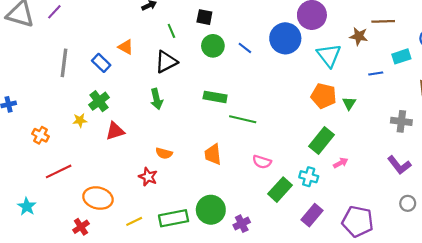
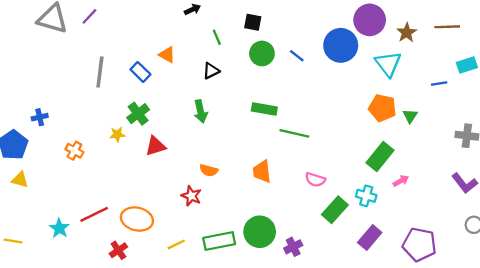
brown star: (359, 36) -> (407, 33), moved, turned 30
black triangle: (166, 62) -> (211, 71), size x0.7
red line: (59, 171) -> (94, 214), moved

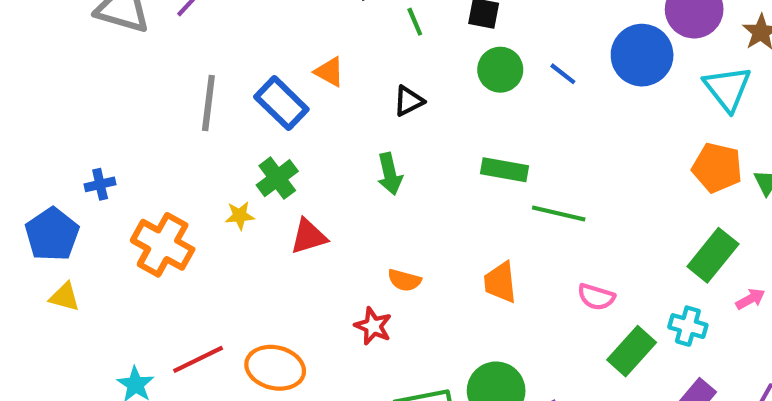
green line: (217, 37) -> (415, 22), moved
blue rectangle: (140, 72) -> (281, 103), size x1.4
orange cross: (74, 151) -> (163, 245), size x1.8

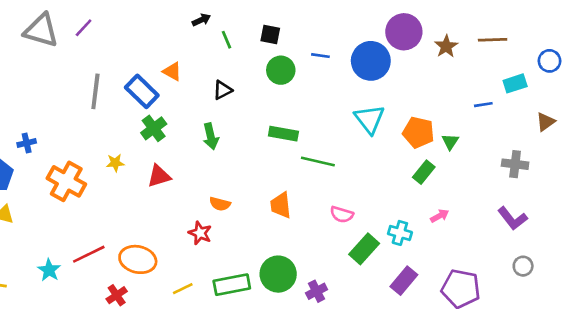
blue line: (563, 74) -> (320, 56), moved, turned -30
cyan triangle: (727, 88) -> (369, 119), moved
green cross: (277, 178) -> (154, 128), moved
green rectangle: (713, 255) -> (424, 172), moved, size x0.7

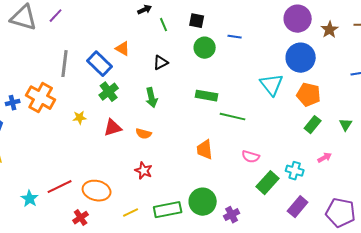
blue circle: (371, 61) -> (301, 58), moved
green triangle: (450, 142) -> (346, 125), moved
orange cross: (66, 181) -> (41, 98), moved
orange semicircle: (220, 204) -> (144, 134), moved

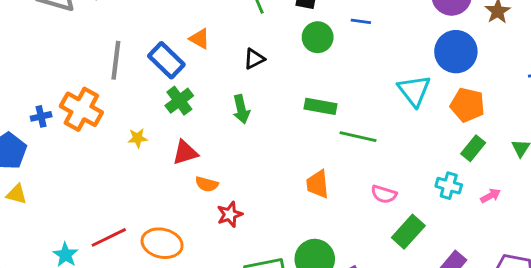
orange semicircle: (144, 134) -> (207, 184), moved
red star: (144, 171) -> (230, 214), turned 30
cyan cross: (295, 171) -> (449, 186), moved

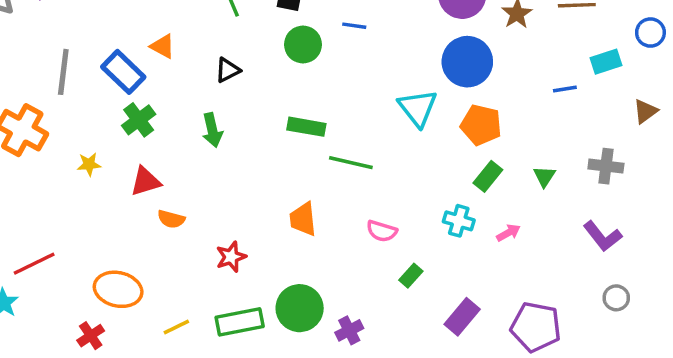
red star: (230, 214) -> (231, 257), moved
green rectangle: (408, 232) -> (411, 276), size x0.6
red line: (109, 237) -> (34, 264), moved

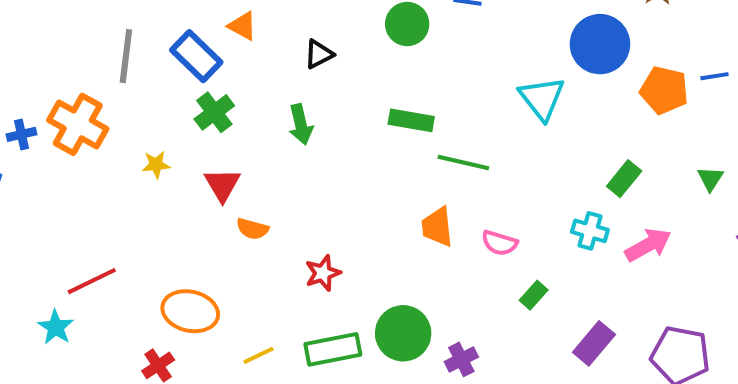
orange pentagon: (481, 125) -> (664, 90), moved
green triangle: (544, 176) -> (710, 179), moved
red triangle: (145, 181) -> (222, 185), turned -44
orange trapezoid: (303, 219) -> (437, 227), moved
pink arrow: (508, 233) -> (648, 245), size x1.6

